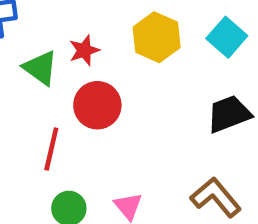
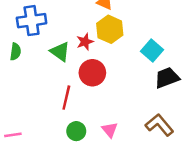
yellow hexagon: (157, 37) -> (110, 29), moved
cyan square: (227, 37) -> (152, 50), moved

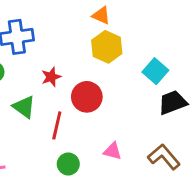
red star: (85, 42) -> (51, 77), moved
green triangle: (60, 52) -> (24, 107), moved
pink triangle: (110, 130) -> (113, 151), moved, turned -35

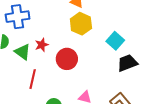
green triangle: (24, 107) -> (23, 52), moved
red line: (57, 125) -> (33, 79), moved

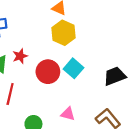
cyan square: (115, 41) -> (74, 68), moved

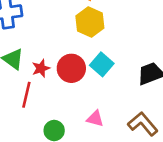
red star: (20, 56) -> (41, 68), moved

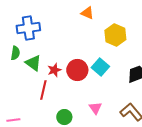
yellow hexagon: (90, 22) -> (115, 35), moved
pink triangle: (95, 119) -> (95, 108), turned 40

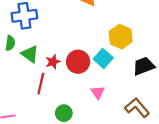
yellow hexagon: (115, 35) -> (121, 37), moved
pink triangle: (95, 108) -> (98, 92), moved

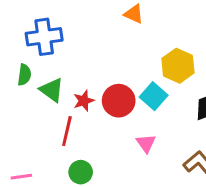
green circle: (64, 113) -> (81, 172), moved

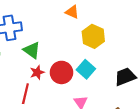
yellow hexagon: (178, 66) -> (93, 36), moved
green triangle: (52, 90) -> (32, 50), moved

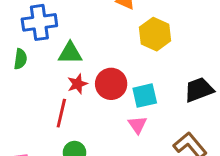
green triangle: (32, 50) -> (70, 53), turned -36
cyan square: (86, 69) -> (145, 96), moved, turned 36

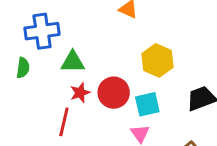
yellow hexagon: (155, 34) -> (158, 60), moved

